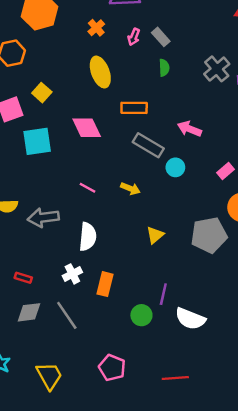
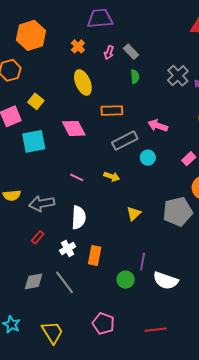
gray rectangle: (148, 145) -> (125, 141), turned -55
red rectangle: (23, 278) -> (38, 237), moved, turned -64

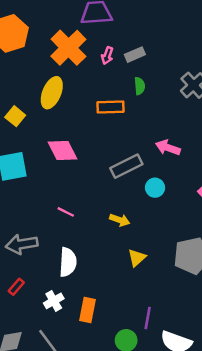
orange cross: (78, 46) -> (68, 48), size x2.0
gray rectangle: (131, 52) -> (135, 55), turned -70
yellow ellipse: (83, 82) -> (52, 93), moved, turned 45
orange rectangle: (112, 111) -> (111, 107), moved
yellow arrow: (112, 177) -> (120, 220), moved

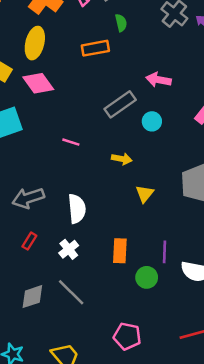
pink diamond: (63, 150) -> (38, 83), moved
pink line: (66, 212) -> (71, 142), moved
orange rectangle: (87, 310) -> (120, 251), moved

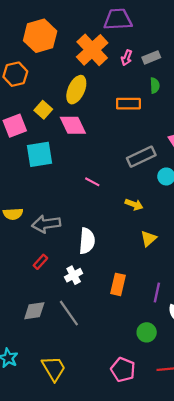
green circle: (147, 277) -> (147, 332), moved
pink pentagon: (127, 336) -> (123, 370), moved

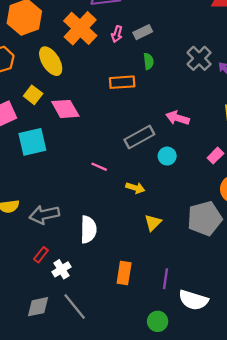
yellow ellipse: (76, 90) -> (51, 61), moved, turned -52
pink line: (92, 182) -> (99, 167), moved
white cross: (74, 275) -> (61, 269), moved

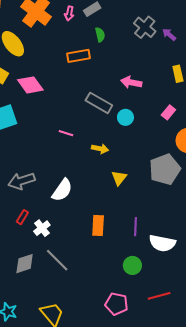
gray rectangle: (139, 137) -> (99, 103), turned 65
white semicircle: (88, 230) -> (62, 190), turned 40

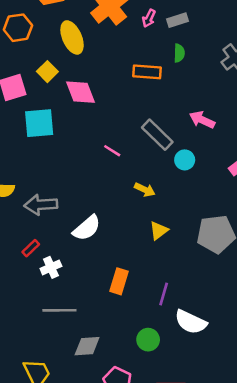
pink line: (66, 133) -> (112, 151), moved
gray line: (57, 260) -> (59, 310), turned -60
gray diamond: (25, 264) -> (87, 346), moved

